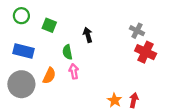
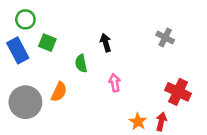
green square: (49, 25) -> (47, 43), moved
blue rectangle: (24, 51) -> (18, 50), moved, turned 48
red cross: (146, 52) -> (178, 92), moved
pink arrow: (74, 71) -> (115, 83), moved

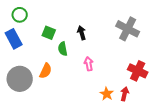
gray cross: (165, 38) -> (128, 29), size x1.6
green square: (47, 43) -> (49, 33), moved

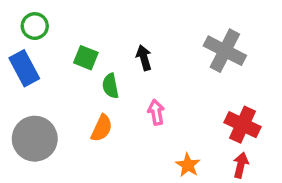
orange semicircle: (46, 71) -> (102, 128), moved
red arrow: (125, 94) -> (241, 165), moved

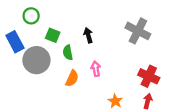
green circle: (35, 26) -> (31, 16), moved
orange semicircle: (102, 128) -> (72, 78), moved
gray circle: (35, 139) -> (36, 60), moved

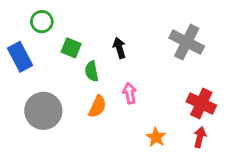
gray circle: (36, 60) -> (43, 111), moved

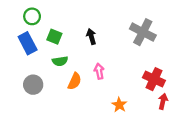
blue rectangle: (20, 57) -> (28, 43), moved
green semicircle: (92, 71) -> (60, 61), moved, turned -88
gray circle: (43, 111) -> (33, 85), size x0.7
red arrow: (200, 137) -> (163, 101), moved

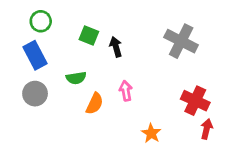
green square: (54, 37) -> (89, 35), moved
gray circle: (33, 85) -> (35, 94), moved

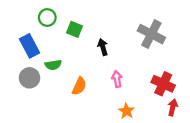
green circle: (41, 21) -> (47, 18), moved
black arrow: (116, 47) -> (103, 47), moved
green semicircle: (76, 78) -> (53, 65), moved
pink arrow: (126, 91) -> (117, 79), moved

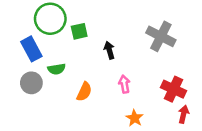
green circle: (47, 18) -> (50, 19), size x1.6
green square: (74, 29) -> (79, 31), turned -35

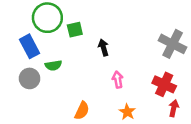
gray cross: (161, 36) -> (173, 44), moved
orange semicircle: (84, 92) -> (82, 111), moved

